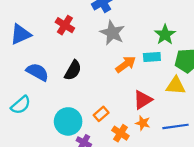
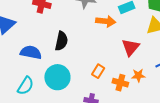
orange arrow: (126, 64) -> (106, 21), turned 60
cyan circle: (68, 121) -> (57, 77), moved
orange star: (143, 123) -> (138, 75), moved

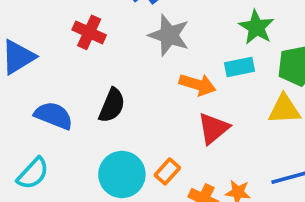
red triangle: (130, 47) -> (213, 128), moved
cyan circle: (57, 77) -> (122, 175), moved

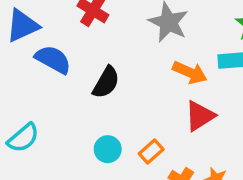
blue semicircle: (54, 116) -> (53, 59), moved
cyan circle: (122, 175) -> (108, 149), size x0.6

